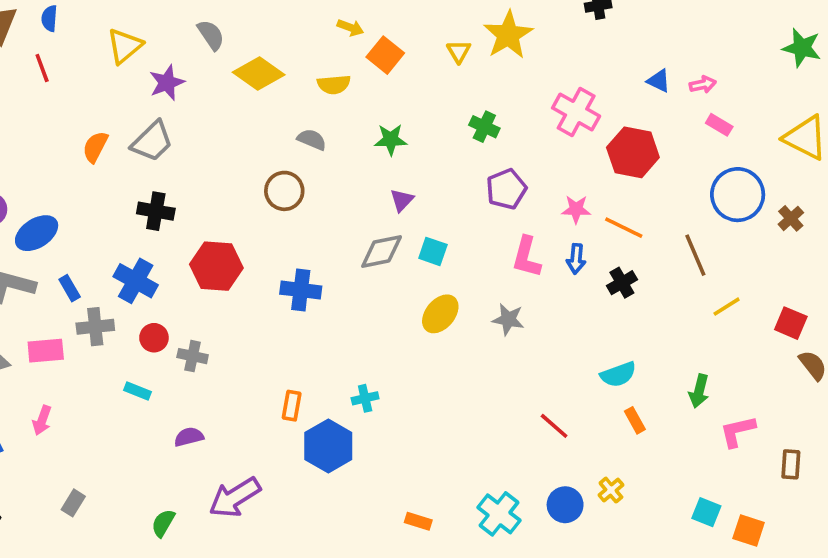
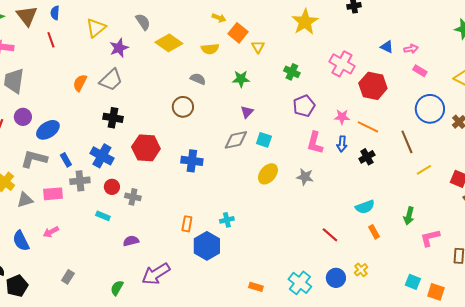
yellow triangle: (459, 51) -> (258, 47), moved
pink arrow: (42, 420) -> (51, 232), turned 42

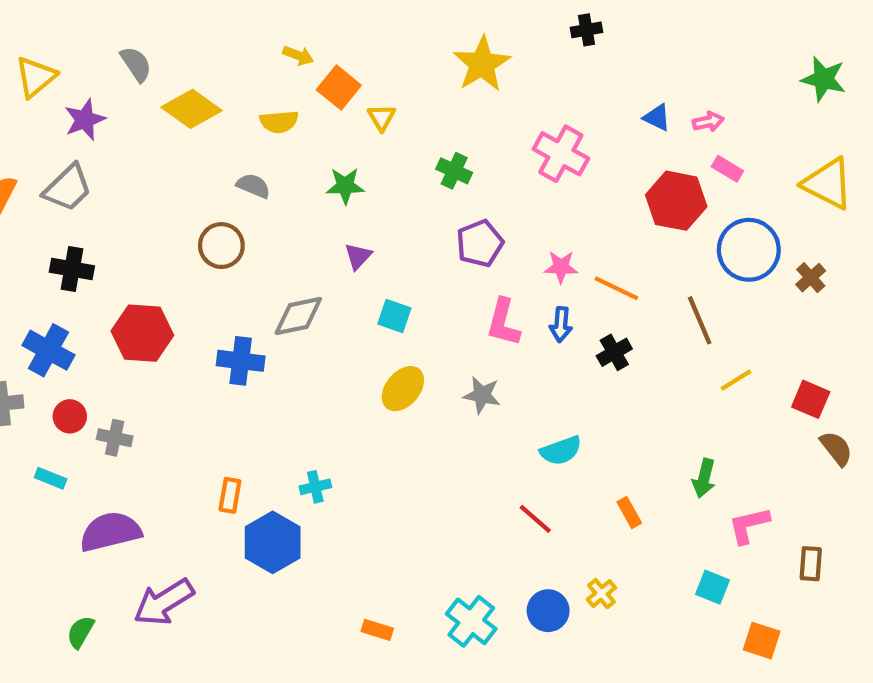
red hexagon: (373, 86) -> (676, 201), moved
gray diamond: (236, 140) -> (298, 316), moved
cyan semicircle: (365, 207) -> (561, 451), moved
purple semicircle: (131, 241) -> (110, 532), size x1.8
cyan square: (413, 282) -> (712, 587), moved

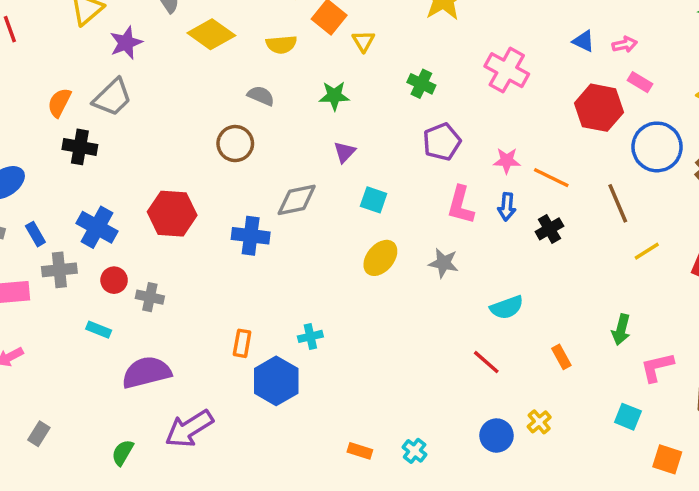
black cross: (72, 269) -> (80, 147), moved
cyan cross: (471, 621) -> (415, 451), moved, size x0.6

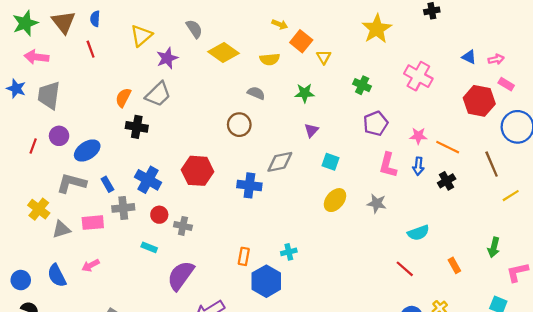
purple semicircle: (146, 372) -> (181, 276), turned -40

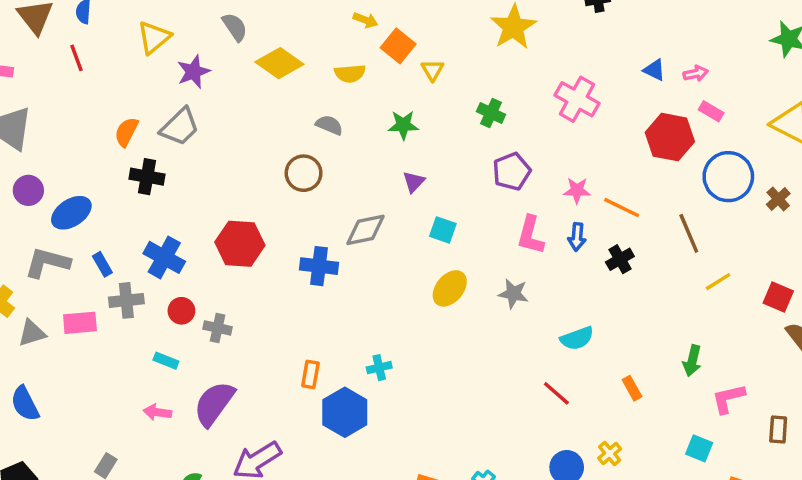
pink arrow: (91, 265) -> (157, 412), moved, turned 36

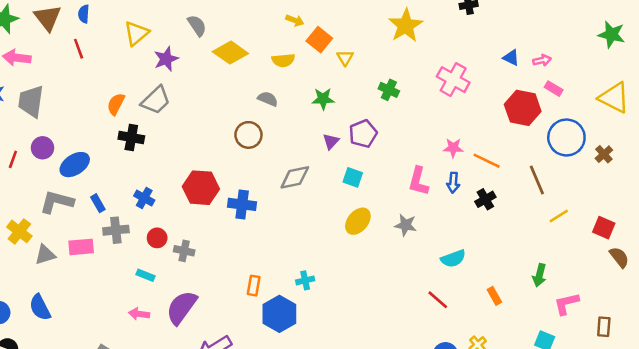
purple pentagon: (512, 171) -> (363, 134), moved
blue cross: (164, 257) -> (144, 198), size x0.7
blue cross: (319, 266) -> (242, 204), moved

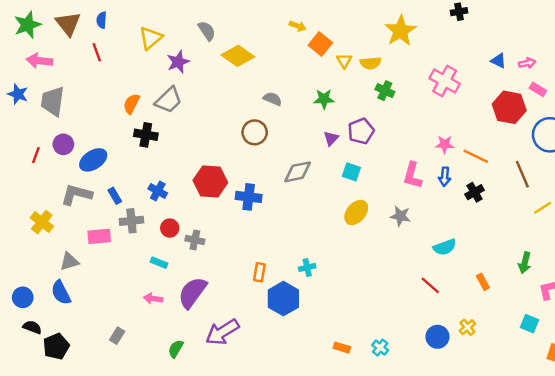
yellow semicircle: (283, 60) -> (371, 63), moved
gray triangle: (45, 255) -> (69, 261), moved

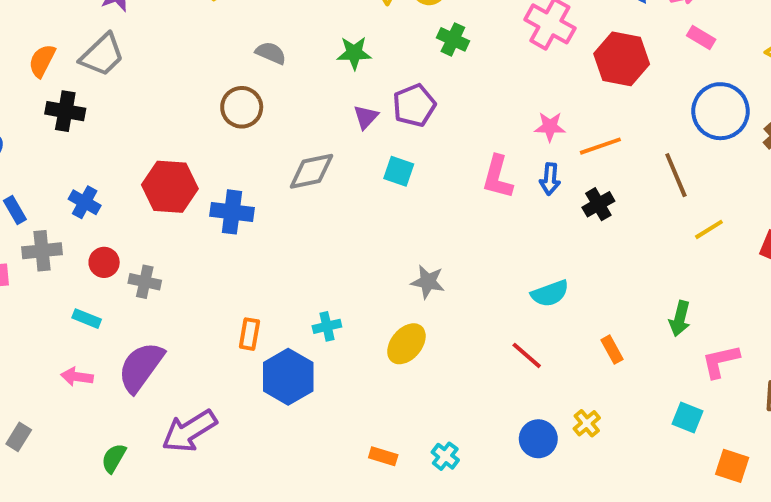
red hexagon: (509, 107) -> (622, 59), moved
orange line: (476, 156) -> (600, 146), turned -45
yellow ellipse: (356, 212) -> (406, 344), moved
gray star: (400, 216) -> (428, 282), moved

